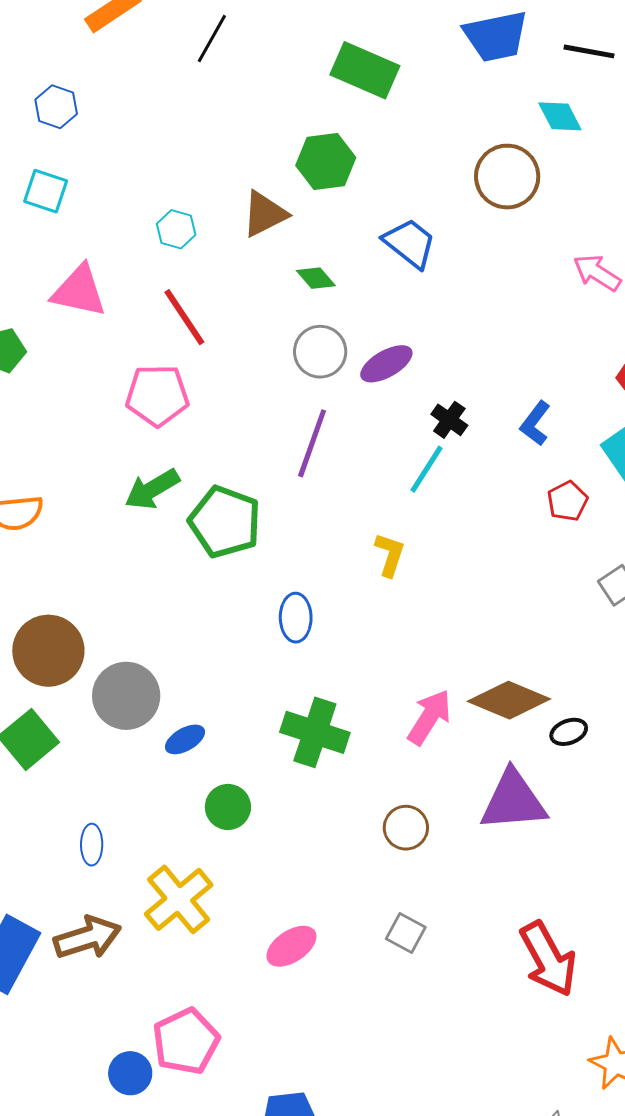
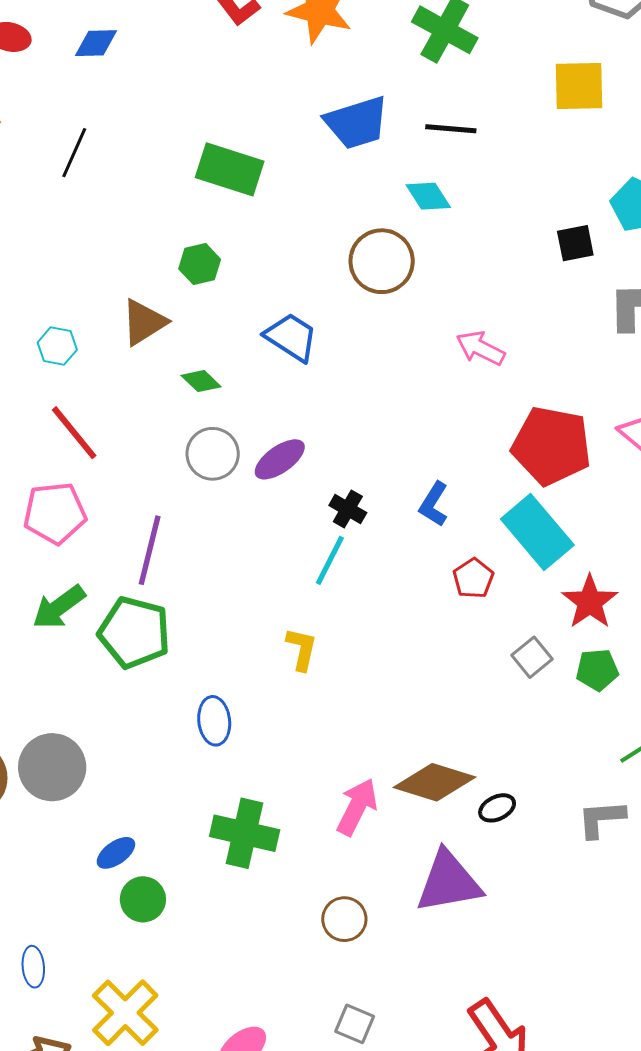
green hexagon: (326, 162) -> (200, 264), size x0.7
purple line: (312, 443) -> (150, 550), moved
gray circle: (126, 696) -> (52, 767), moved
green circle: (228, 807) -> (143, 899), moved

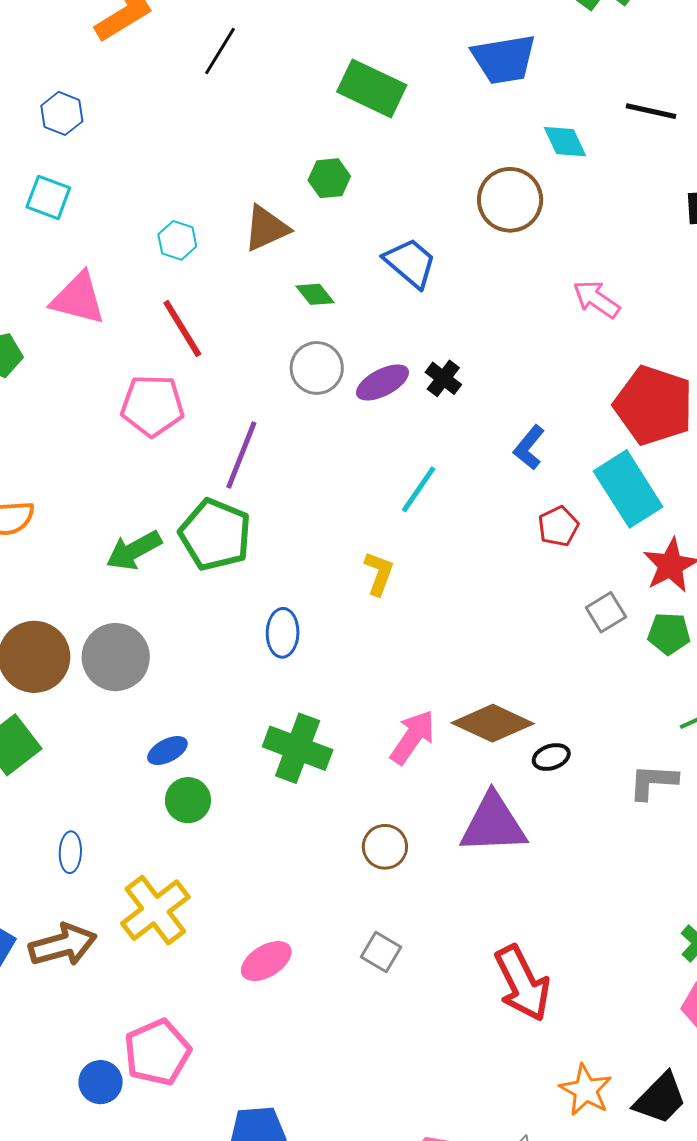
black line: (451, 129) -> (651, 111), moved
black cross: (348, 509) -> (443, 378), moved
green arrow: (59, 607) -> (134, 550), moved

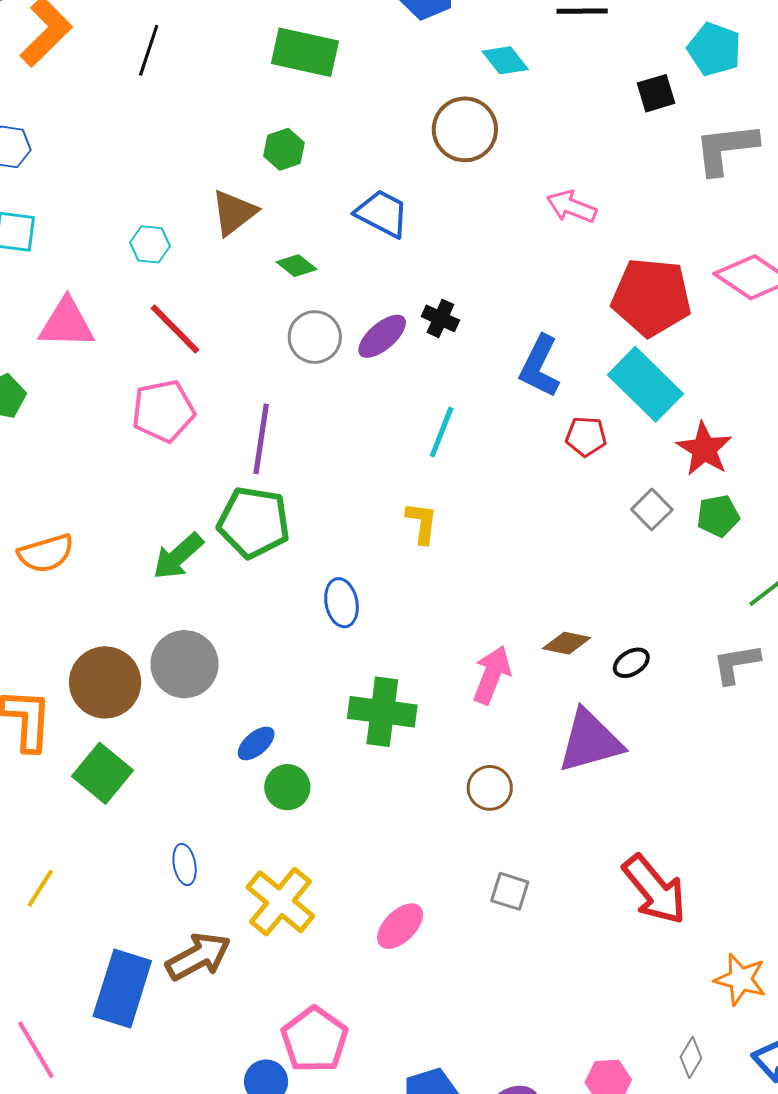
blue L-shape: (529, 448) -> (540, 366), size x1.4
red pentagon: (558, 526) -> (586, 437), turned -30
brown diamond: (493, 723) -> (567, 643), size x0.6

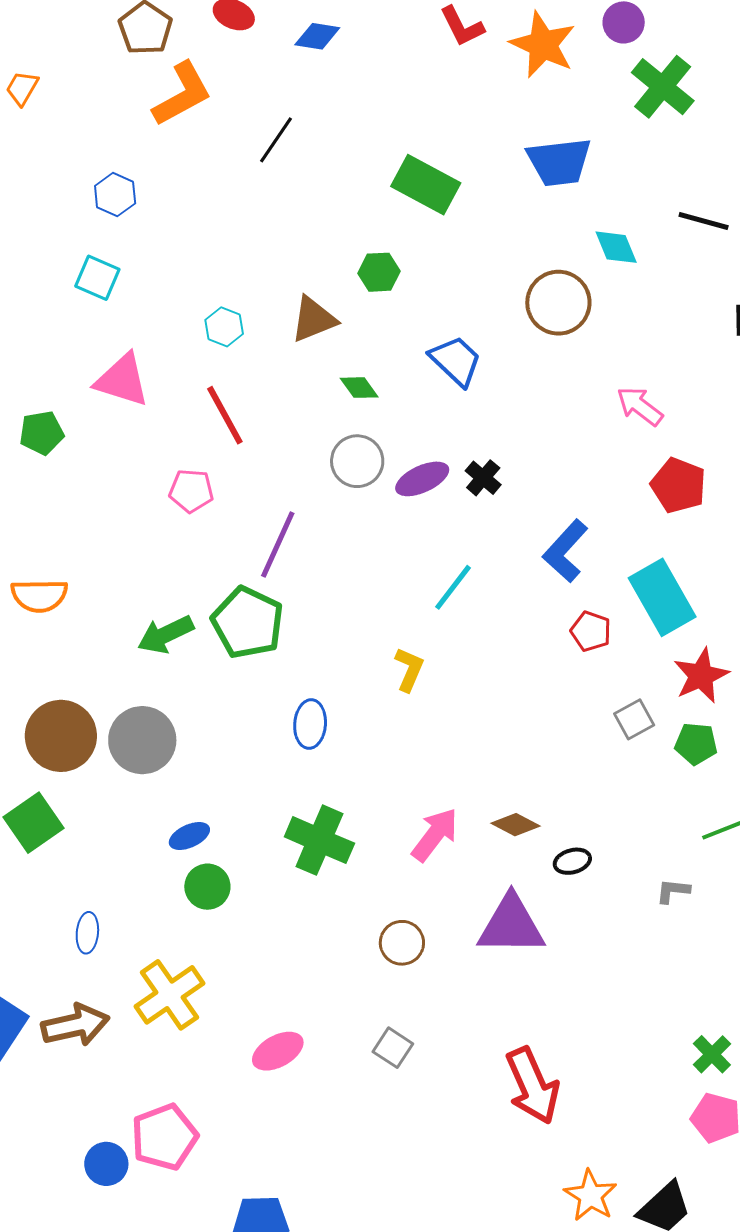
red pentagon: (651, 297) -> (678, 485), moved, size x0.7
pink pentagon: (163, 411) -> (191, 491), size x0.7
gray L-shape: (736, 664) -> (673, 891), size x0.7

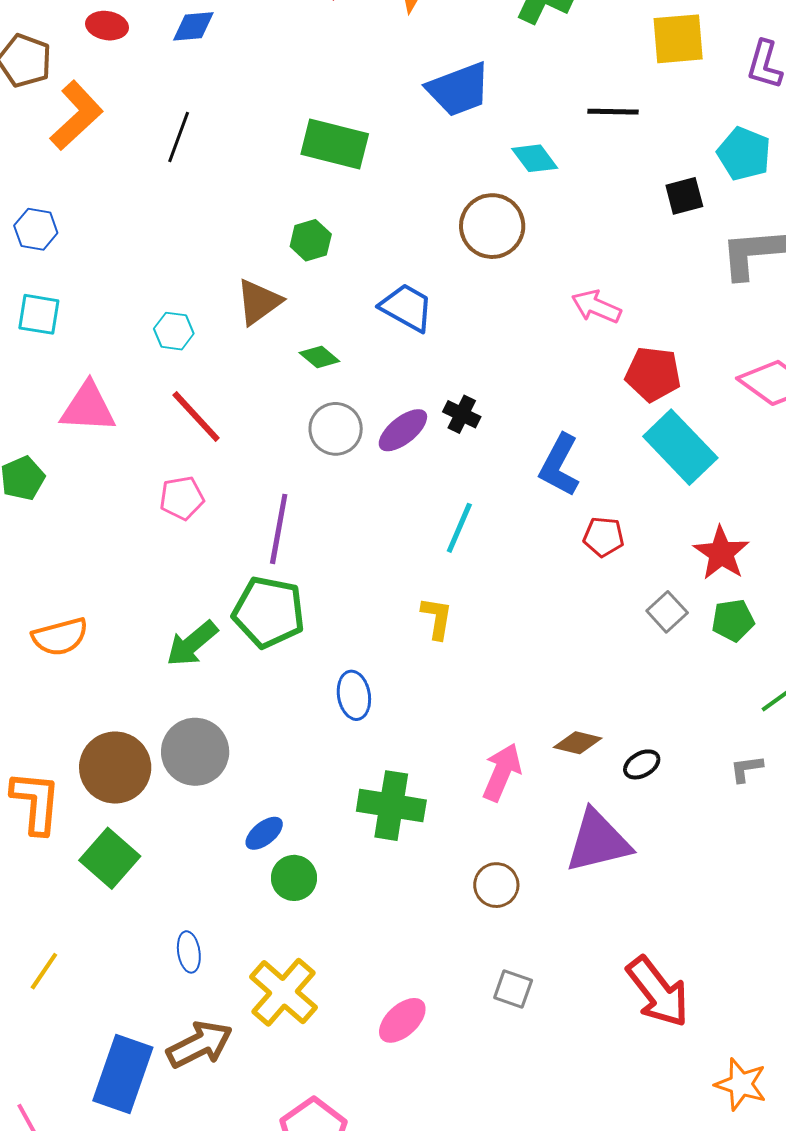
cyan rectangle: (662, 597) -> (680, 447), moved

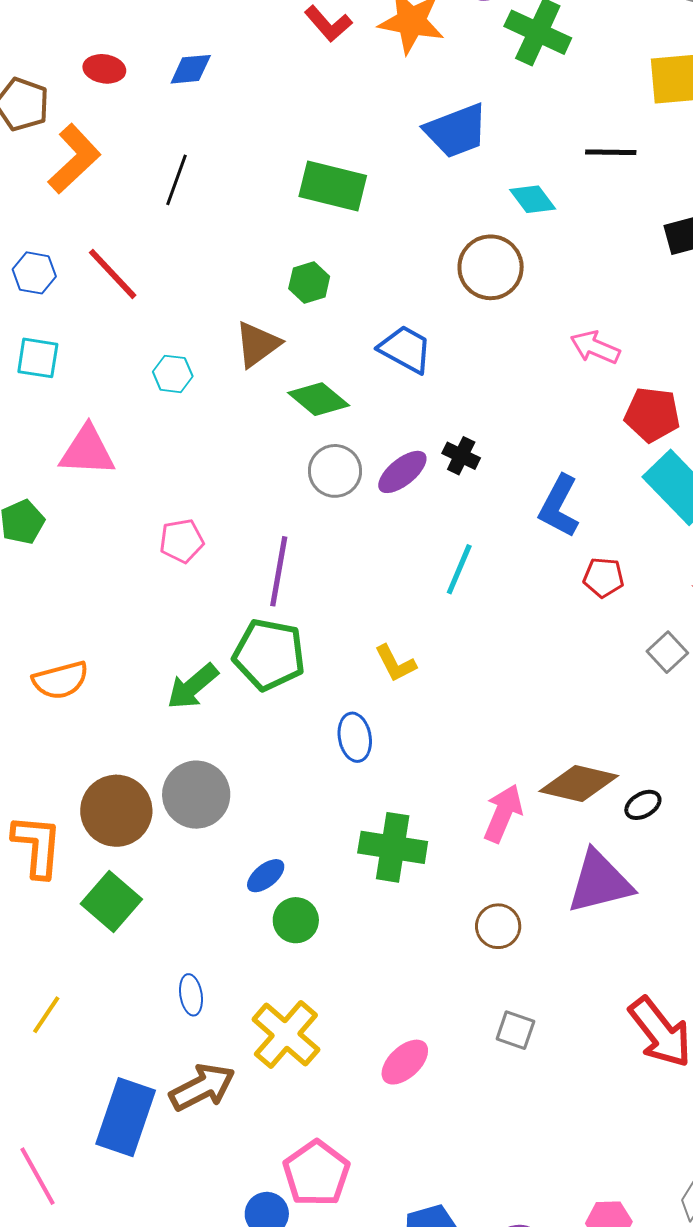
green diamond: (319, 357) -> (319, 399), size x1.5
red line: (196, 417) -> (113, 274), moved
yellow L-shape: (437, 618) -> (395, 663), moved, turned 144
brown diamond: (578, 743) -> (579, 784), size x1.6

